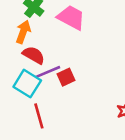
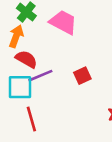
red square: (66, 77) -> (82, 76), moved
cyan square: (27, 84) -> (20, 87), turned -32

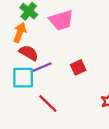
pink trapezoid: (63, 22) -> (61, 20), turned 135
red line: (31, 119) -> (48, 103), moved, turned -30

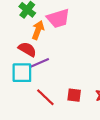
orange arrow: (20, 33) -> (38, 30), moved
red square: (78, 67) -> (74, 95), moved, turned 32

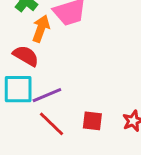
purple line: (39, 63) -> (47, 95), moved

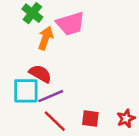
red semicircle: (26, 56) -> (40, 74), moved

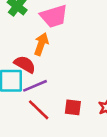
orange arrow: (46, 38) -> (41, 44), moved

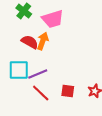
red semicircle: (25, 64) -> (30, 42), moved

